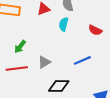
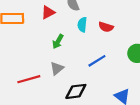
cyan semicircle: (64, 24) -> (82, 25), moved
green arrow: (20, 47) -> (58, 42), moved

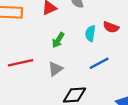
cyan semicircle: (82, 25) -> (90, 33), moved
red line: (29, 79) -> (21, 63), moved

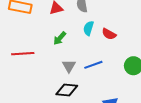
cyan semicircle: (90, 33) -> (88, 28), moved
gray triangle: (55, 69) -> (69, 66), moved, turned -32

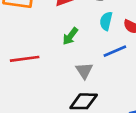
blue line: (93, 65) -> (115, 51), moved

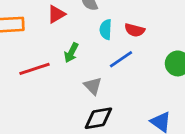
red line: (25, 59) -> (34, 69), moved

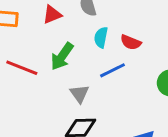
green arrow: (71, 53) -> (62, 56), size x1.4
red line: (34, 69) -> (22, 68), turned 32

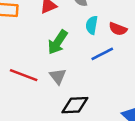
red line: (22, 68) -> (24, 75), moved
gray triangle: (79, 94) -> (58, 76), moved

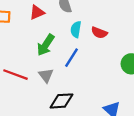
blue line: (102, 54) -> (71, 58), moved, turned -30

